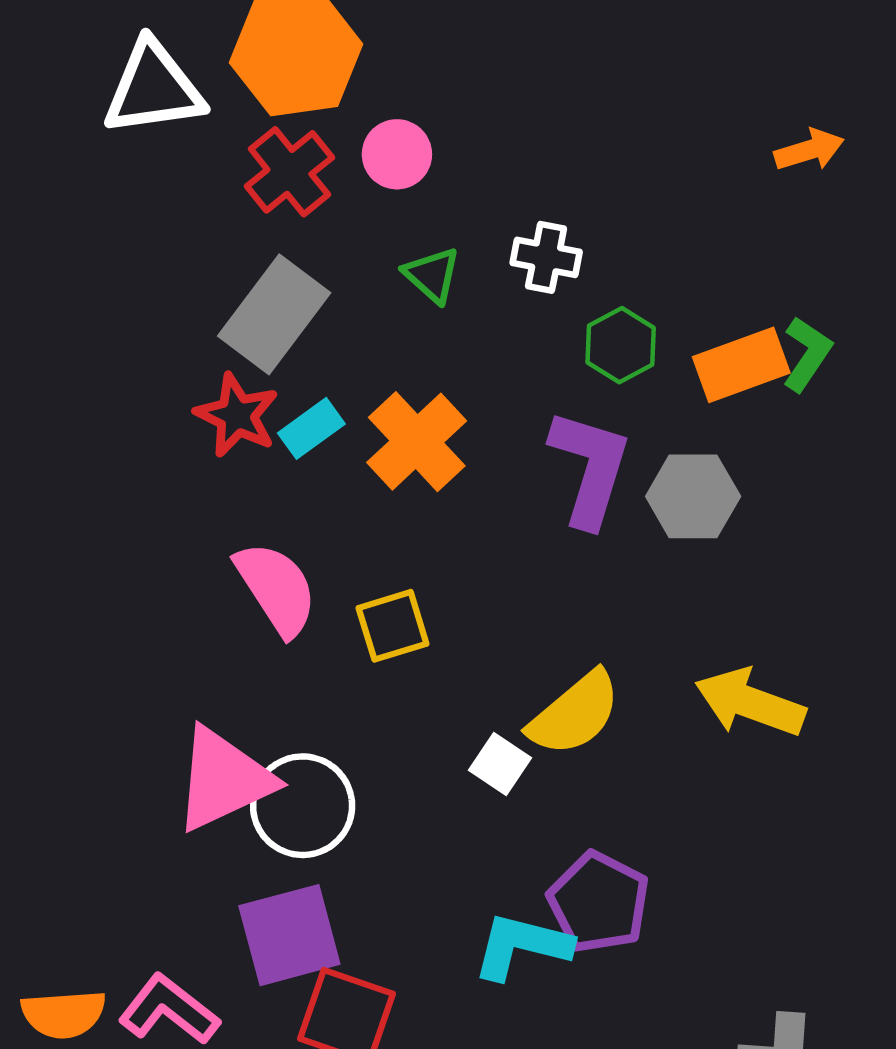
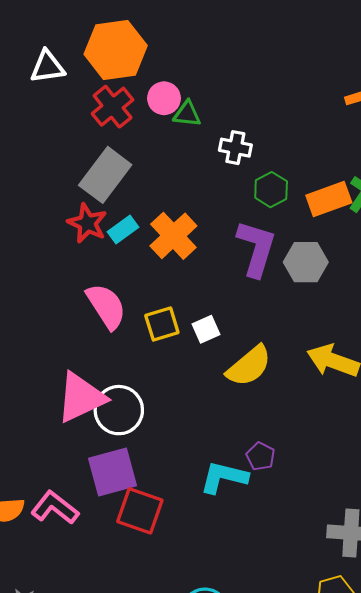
white triangle: (153, 89) -> (47, 67), size x0.7
green triangle: (432, 275) -> (187, 114), moved, turned -36
white square: (500, 764) -> (206, 329), moved, turned 32
purple pentagon: (599, 902) -> (261, 456), size x0.6

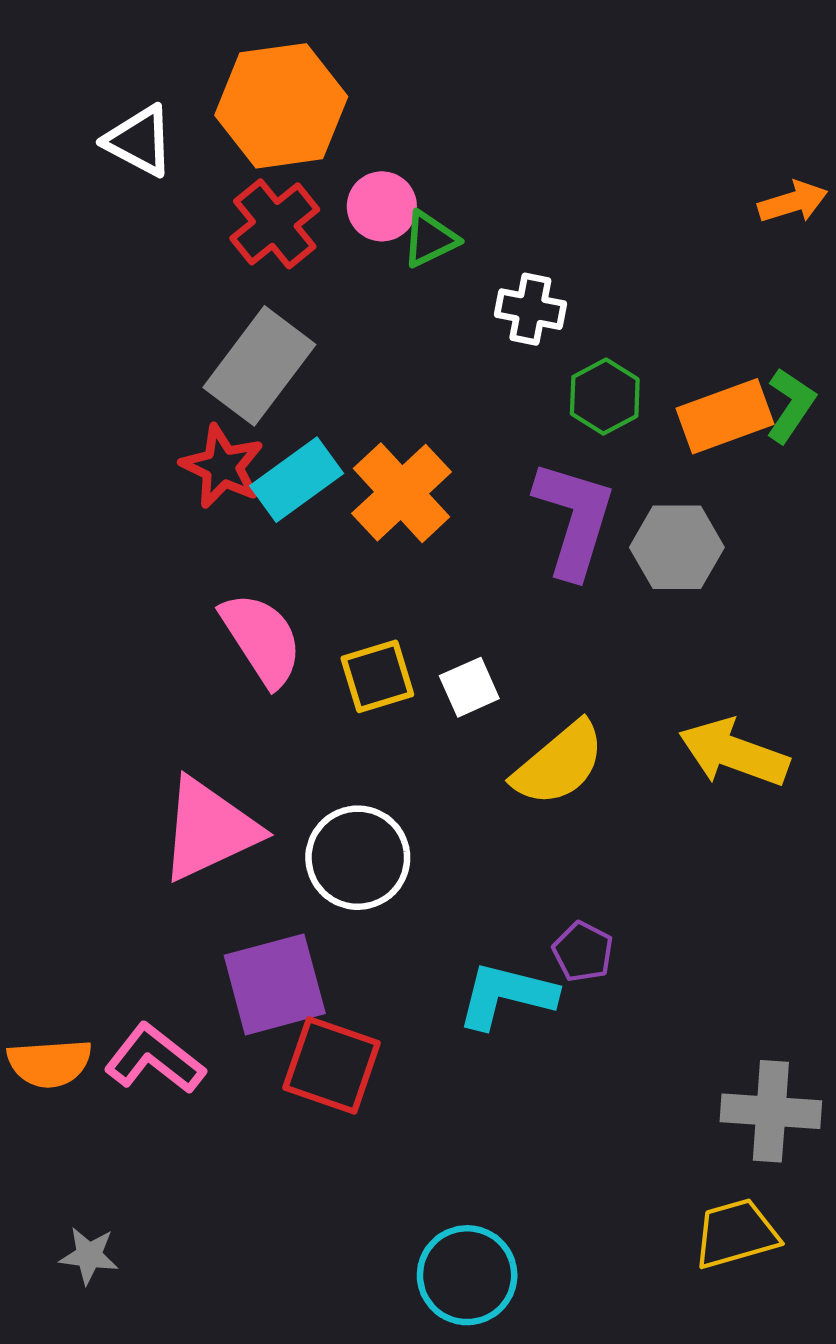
white triangle: (47, 67) -> (139, 141), turned 36
green triangle: (187, 114) -> (430, 239), turned -32
cyan rectangle: (123, 229) -> (297, 480), size x1.4
white circle: (119, 410) -> (358, 858), moved

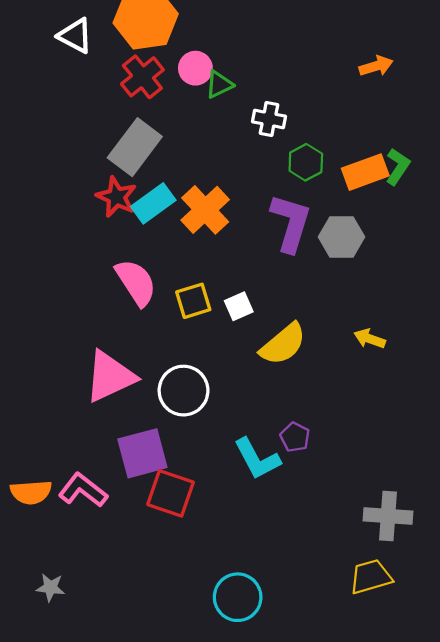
orange arrow: (793, 202) -> (376, 66), moved
yellow arrow: (734, 753) -> (370, 339), size x0.6
cyan L-shape: (506, 995) -> (257, 459), turned -132

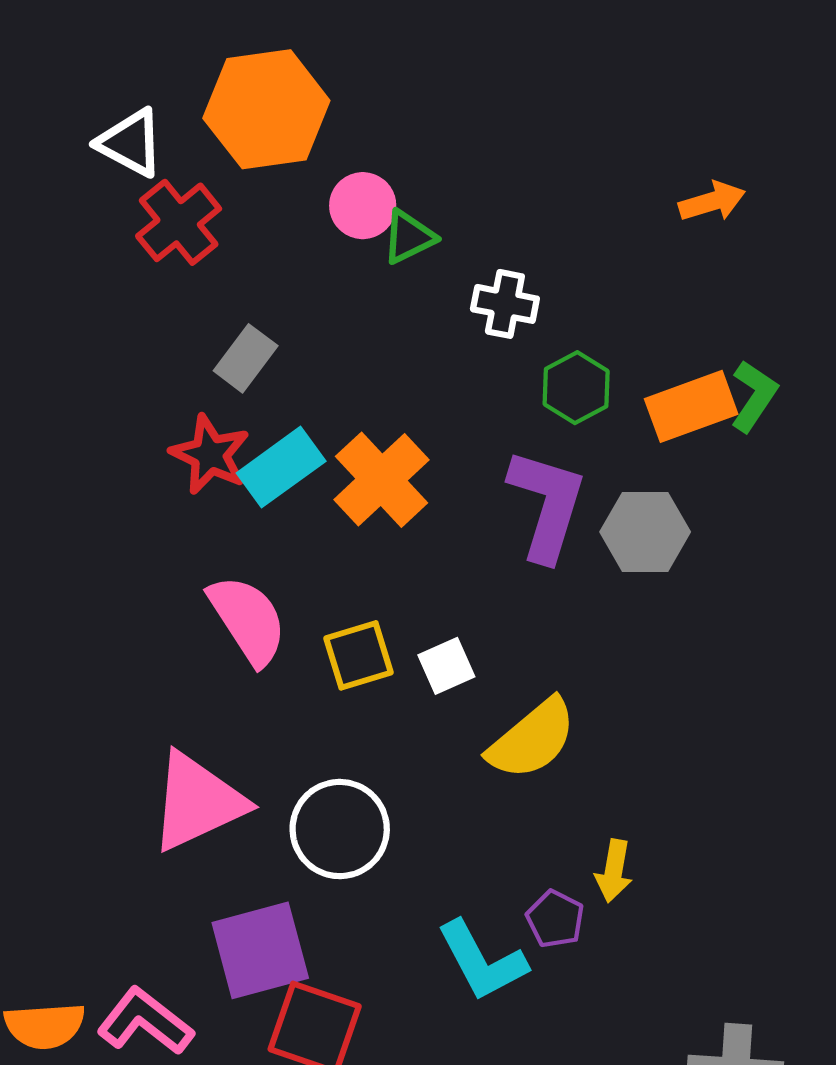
red cross: (142, 77) -> (179, 222), moved
gray rectangle: (135, 147) -> (246, 358), size x0.6
yellow arrow: (370, 339) -> (614, 871), moved, turned -100

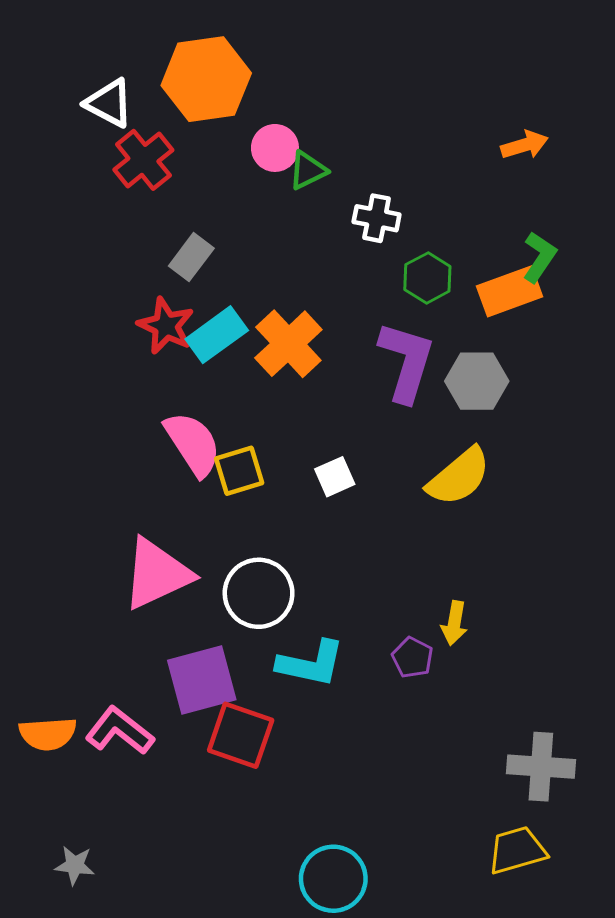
green L-shape: (754, 396) -> (539, 257), moved
yellow square: (359, 655) -> (239, 471), moved
yellow semicircle: (532, 739) -> (459, 477), moved
cyan L-shape: (482, 961) -> (311, 664), moved, turned -50

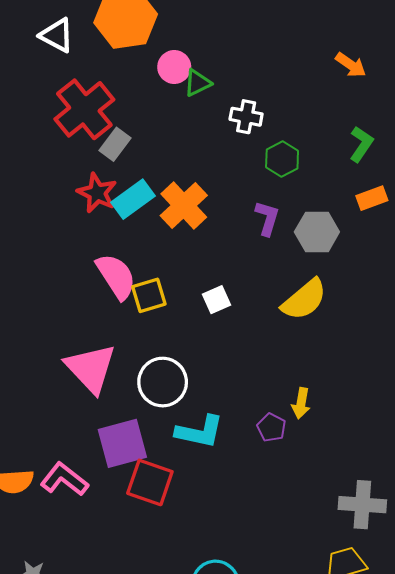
orange arrow: (525, 145) -> (351, 65), turned 52
red cross: (143, 160) -> (84, 109), moved, size x1.4
orange rectangle: (510, 291) -> (372, 198), moved, size x0.7
purple L-shape: (406, 362) -> (267, 218), size x0.6
pink triangle: (157, 574) -> (91, 368), turned -48

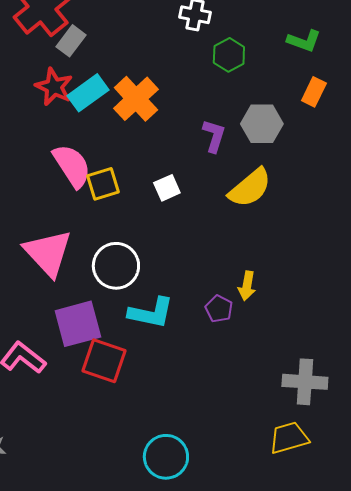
green L-shape: (361, 144) -> (304, 41), turned 76
orange rectangle: (372, 198) -> (314, 92), turned -44
purple L-shape: (267, 218) -> (214, 136), moved

